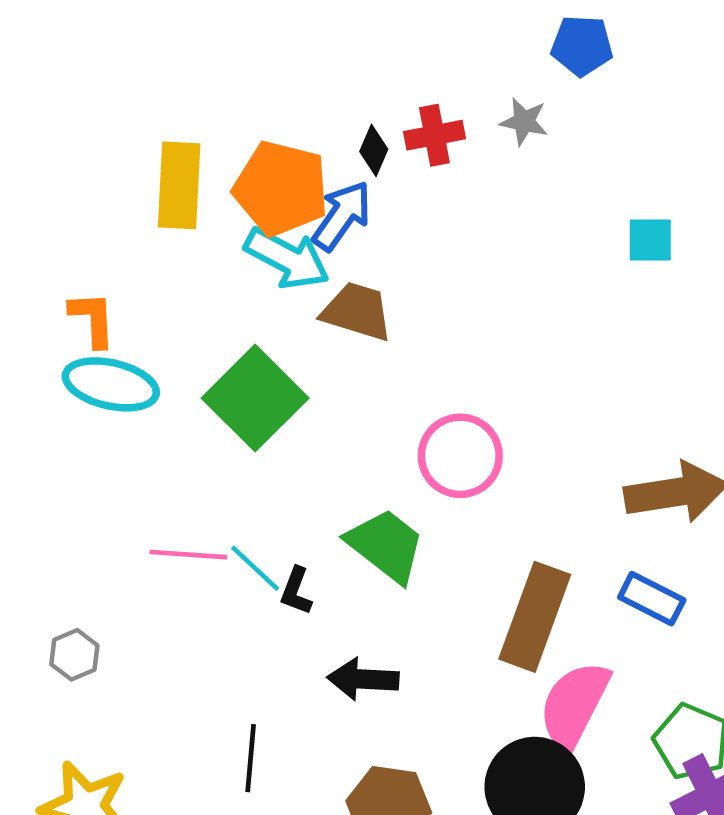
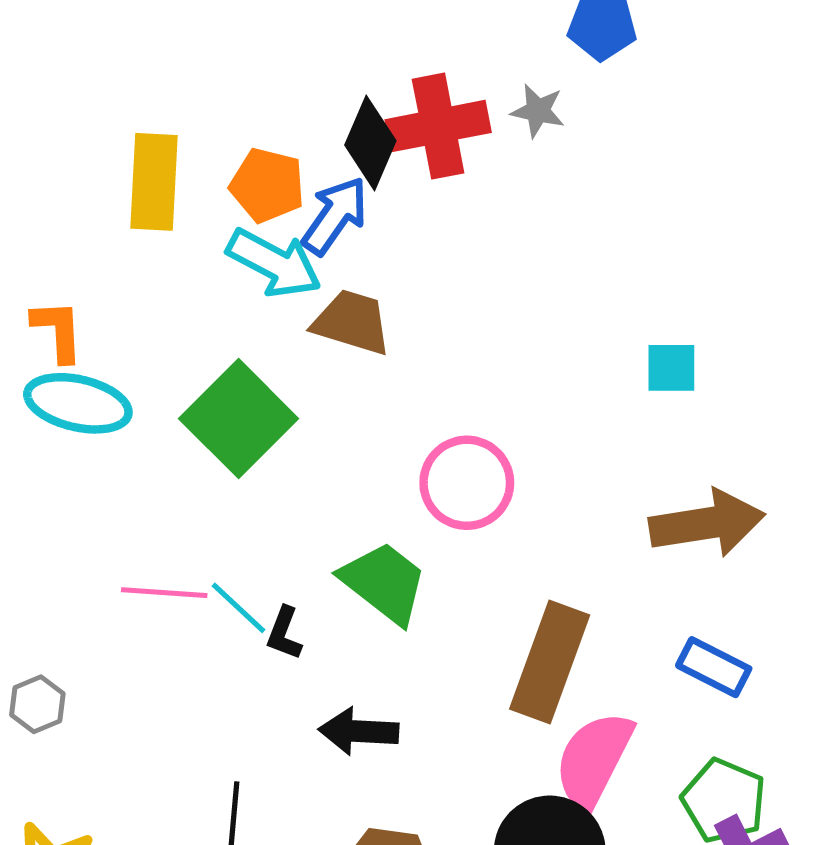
red cross: (434, 135) -> (438, 126), size x1.5
black diamond: (374, 150) -> (370, 143), size x1.6
orange pentagon: (281, 188) -> (267, 185), size x0.7
cyan square: (650, 240) -> (671, 368), moved
blue rectangle: (652, 599) -> (714, 667), moved

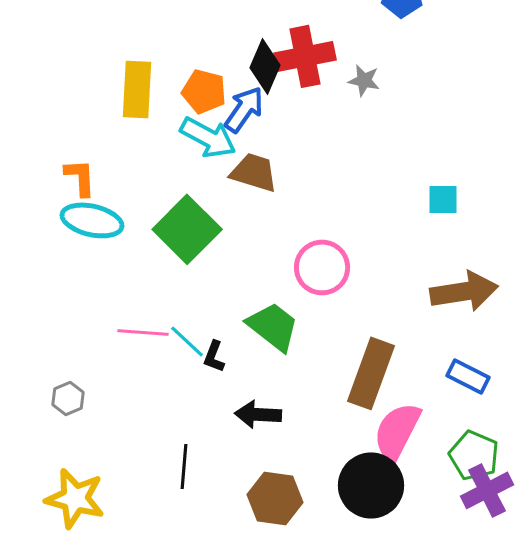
gray star: (538, 111) -> (364, 80), moved

